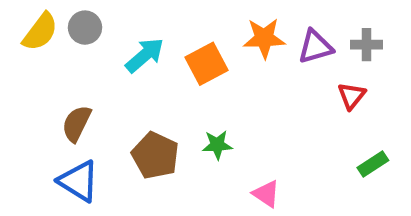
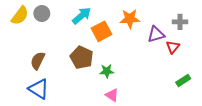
purple triangle: (315, 47) -> (156, 34), moved
cyan arrow: (145, 55) -> (82, 16), moved
brown pentagon: (155, 155) -> (82, 57), moved
pink triangle: (266, 194) -> (112, 95), moved

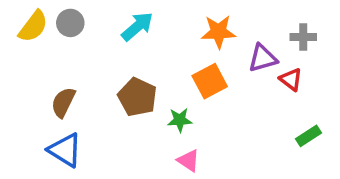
orange square: (102, 31) -> (210, 81), moved
red triangle: (173, 47) -> (291, 79), turned -32

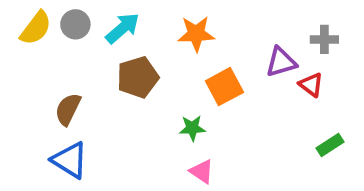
cyan arrow: (137, 26) -> (123, 28), moved
orange star: (219, 32) -> (196, 34), moved
brown pentagon: (137, 97) -> (138, 77), moved, turned 30

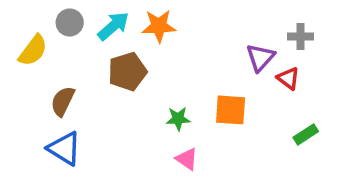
yellow semicircle: (36, 28) -> (33, 50), moved
orange star: (196, 34) -> (159, 26), moved
purple triangle: (281, 62) -> (260, 57), turned -32
orange square: (224, 87) -> (231, 110), moved, turned 32

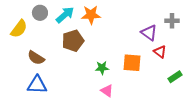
purple triangle: (260, 57) -> (149, 33), turned -36
red triangle: (288, 78) -> (160, 52), moved
brown semicircle: (63, 101) -> (36, 58), turned -84
blue triangle: (64, 148) -> (37, 85), turned -30

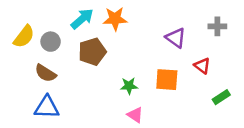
gray circle: (40, 13) -> (51, 42), moved
purple triangle: (149, 33) -> (176, 38), moved

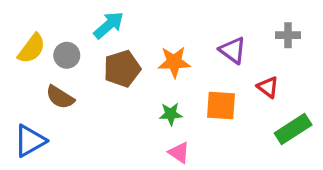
orange star: (115, 19) -> (174, 62), moved
green rectangle: (221, 97) -> (293, 129), size x1.5
blue triangle: (47, 107) -> (30, 141), moved, turned -32

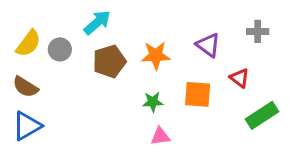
brown semicircle: (60, 97) -> (25, 87), moved
pink triangle: (179, 153) -> (160, 136), turned -42

